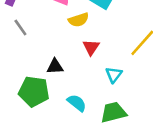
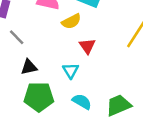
black triangle: (55, 67) -> (29, 67), moved
cyan triangle: (114, 75) -> (71, 71), moved

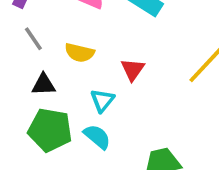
yellow semicircle: (71, 21) -> (80, 53), moved, turned 30
cyan semicircle: (82, 102) -> (97, 137), moved

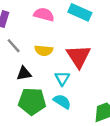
red triangle: (133, 70) -> (79, 56), size x1.6

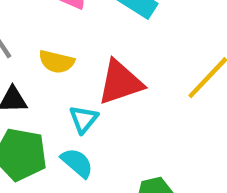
red triangle: (79, 56) -> (120, 82), turned 36

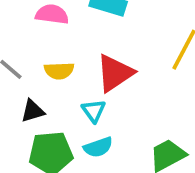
cyan semicircle: (77, 163) -> (98, 147), turned 136

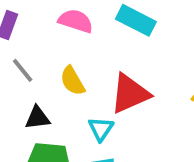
yellow semicircle: (59, 71) -> (72, 81), turned 52

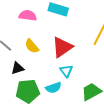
cyan triangle: (101, 129) -> (66, 71), moved

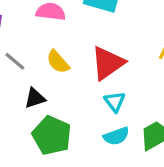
cyan semicircle: (53, 88) -> (116, 136), moved
green pentagon: (28, 91) -> (52, 135), turned 30

